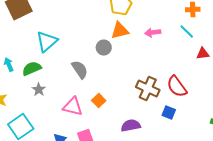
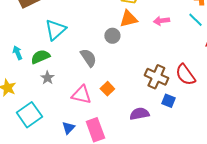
blue square: (169, 112) -> (168, 101), moved

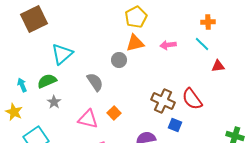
cyan arrow: (17, 53) -> (22, 85), moved

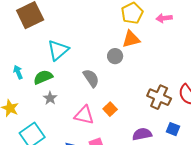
pink arrow: (168, 45) -> (164, 18), moved
cyan arrow: (22, 85) -> (18, 72), moved
blue square: (175, 125) -> (173, 129), moved

